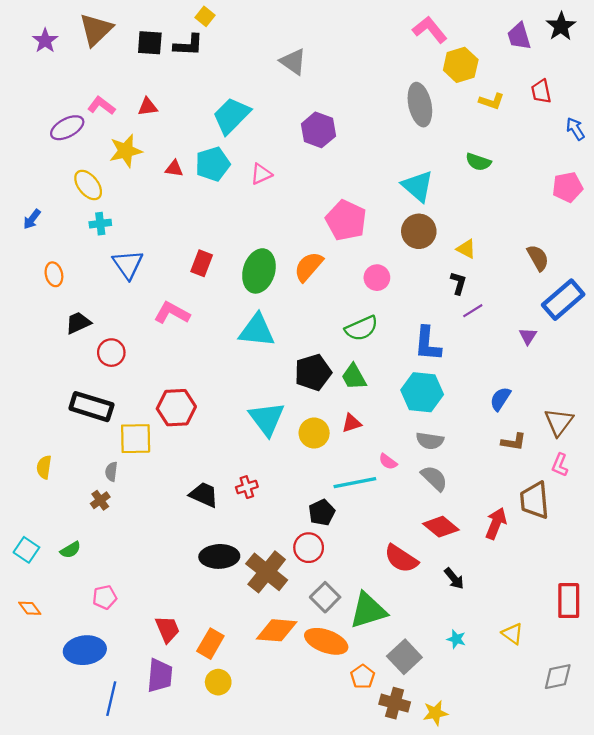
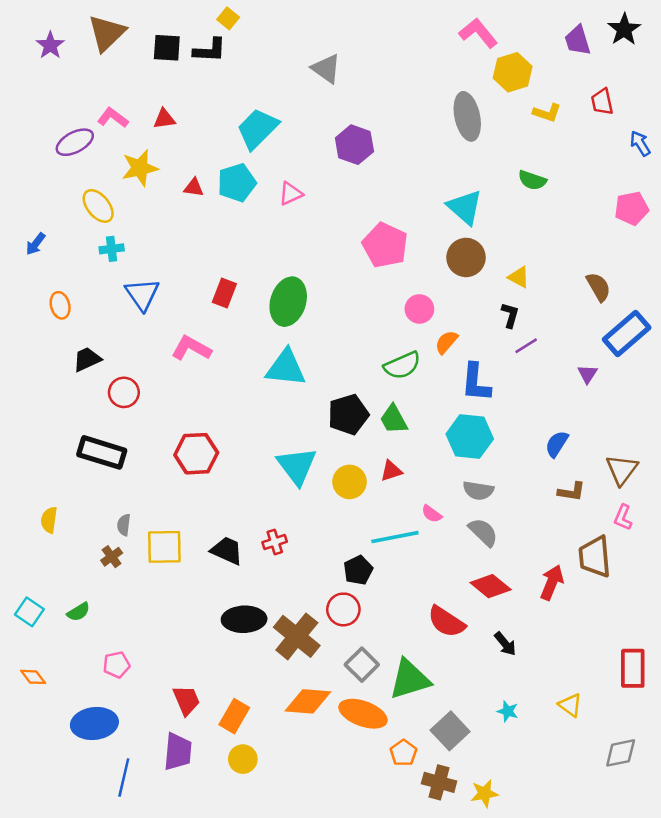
orange semicircle: (309, 267) -> (446, 342), moved, size x0.7
yellow square: (136, 439) -> (164, 547), moved

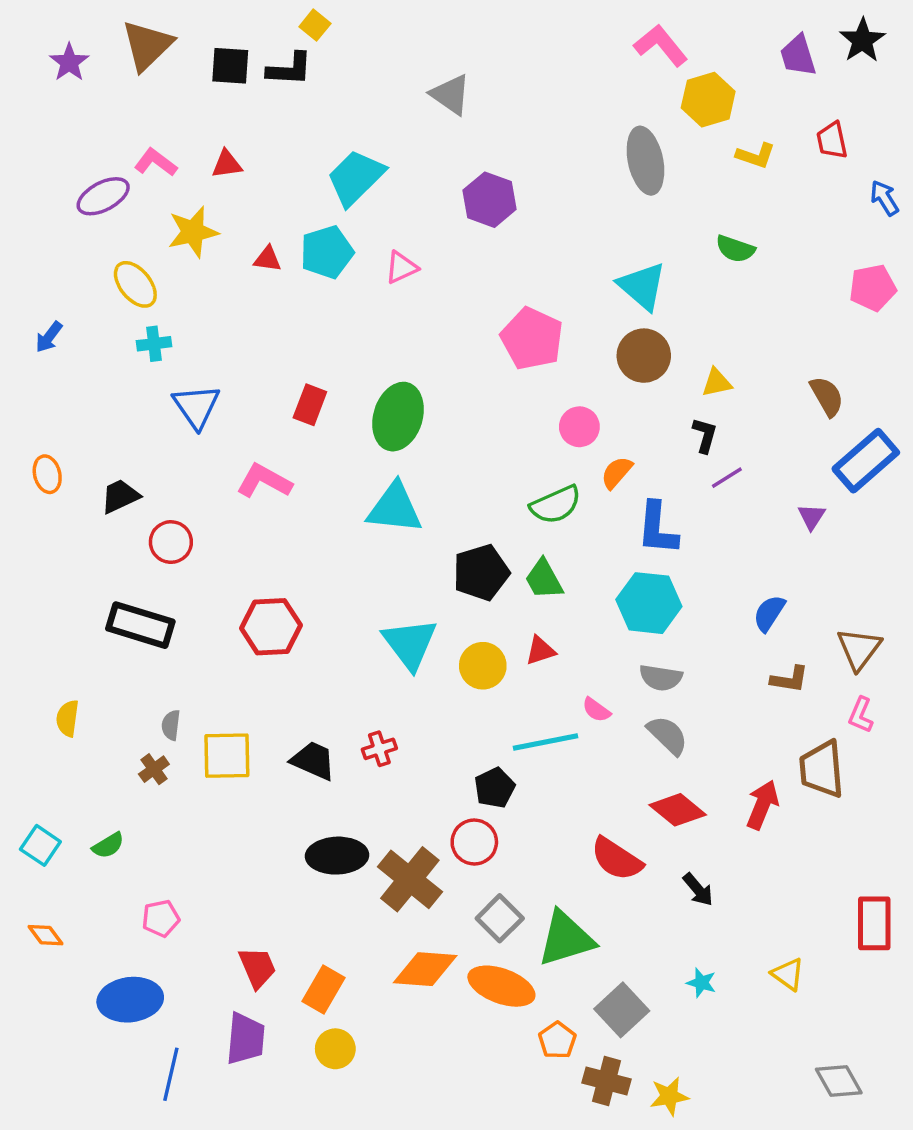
yellow triangle: (519, 277) -> (717, 383), turned -40
orange ellipse: (60, 305) -> (47, 474), moved
gray diamond: (621, 753) -> (839, 1081), moved, turned 72

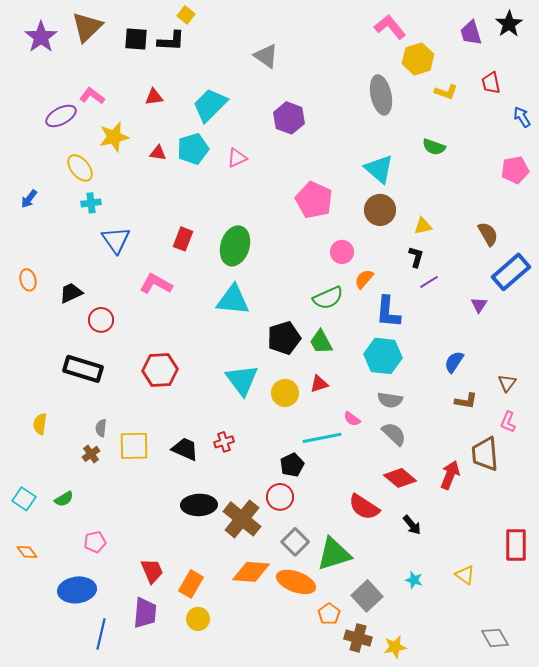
purple star: (69, 62) -> (41, 37), size x1.4
red triangle: (227, 164) -> (154, 97), moved
brown triangle: (859, 649) -> (507, 383), size x0.7

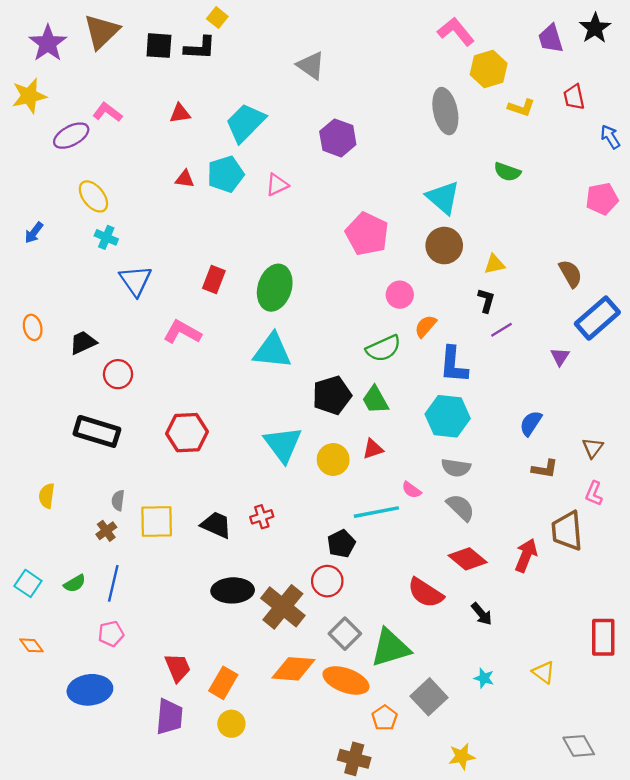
yellow star: (114, 137) -> (29, 96), moved
cyan cross: (91, 203) -> (106, 237), turned 30
blue line: (101, 634) -> (113, 583), moved
brown cross: (358, 638) -> (354, 759), moved

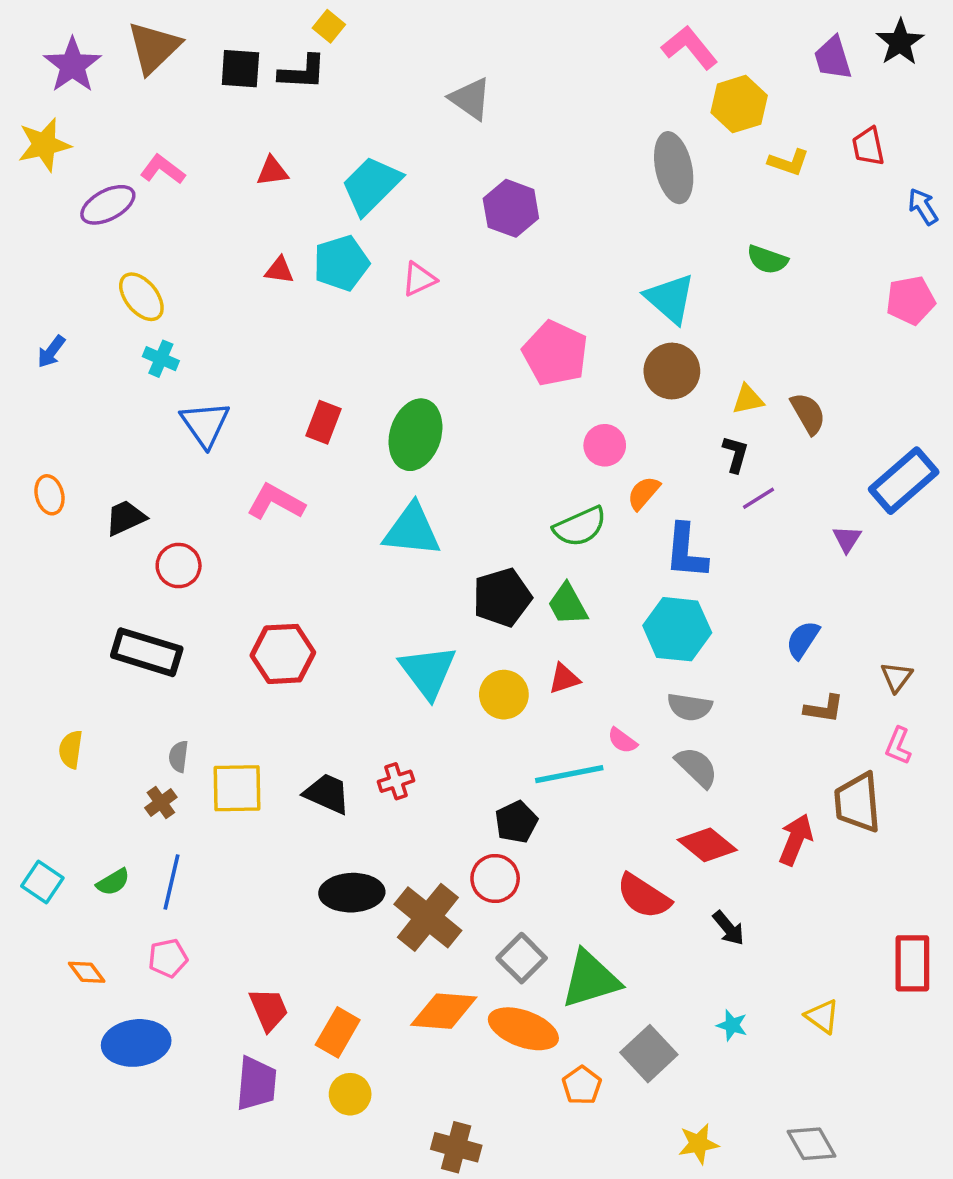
brown semicircle: (570, 274) -> (808, 413), moved
orange diamond: (31, 645) -> (87, 972), moved
gray diamond: (579, 746) -> (812, 1144), moved
brown cross: (354, 759) -> (456, 1147), moved

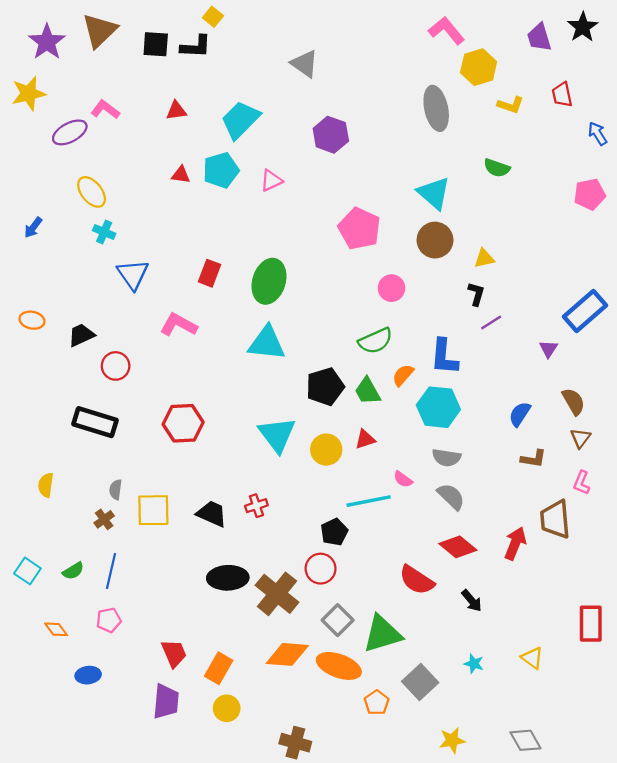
brown semicircle: (808, 413) -> (574, 401), moved
orange semicircle: (644, 493) -> (403, 375), moved
orange ellipse: (49, 495) -> (32, 320), turned -65
blue ellipse: (136, 1043) -> (88, 675), size x0.6

